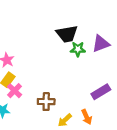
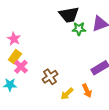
brown cross: (46, 102) -> (50, 77), turned -35

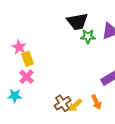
yellow rectangle: (15, 57) -> (28, 59), moved, turned -56
brown cross: (50, 77) -> (63, 103), moved

